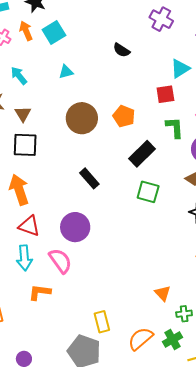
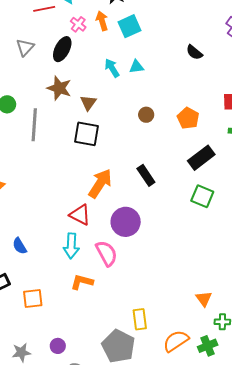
cyan arrow: (19, 76) -> (112, 68), moved
brown circle: (82, 118) -> (146, 115), size x0.5
orange arrow: (19, 190) -> (100, 183), moved, turned 44

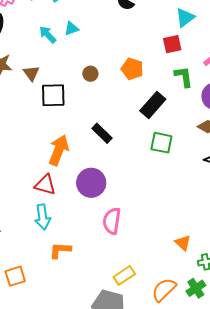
black square: (87, 134) -> (53, 95), moved
pink semicircle: (107, 253) -> (112, 221), moved, turned -132
yellow rectangle: (140, 319) -> (124, 275), turned 75

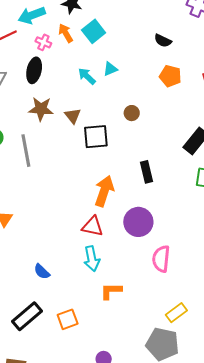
orange pentagon: (132, 69) -> (170, 76), moved
black rectangle: (102, 133) -> (147, 172), turned 35

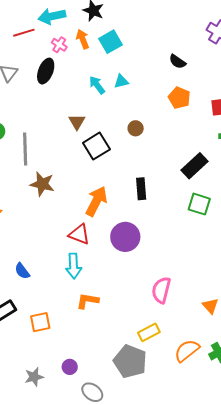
brown star: (41, 109) -> (42, 184), moved
black square: (96, 137) -> (96, 146), turned -36
pink semicircle: (161, 259) -> (161, 290), moved

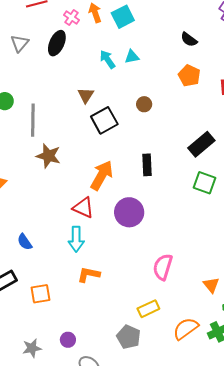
gray pentagon: (130, 361) -> (129, 337), size x0.7

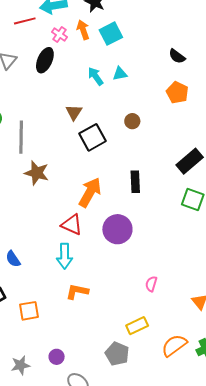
pink semicircle: (163, 267) -> (151, 284), size x0.6

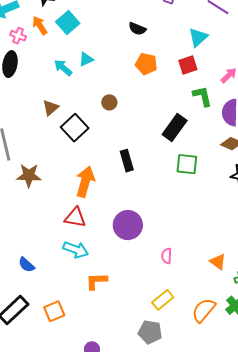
brown triangle: (74, 112) -> (51, 108), turned 30
purple circle: (117, 229) -> (128, 225), moved
cyan arrow: (65, 256) -> (76, 250), turned -55

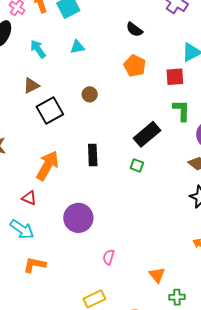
cyan arrow: (63, 68) -> (38, 49), moved
green square: (187, 164) -> (137, 165), moved, size x0.6
red triangle: (75, 217) -> (29, 198), size x0.7

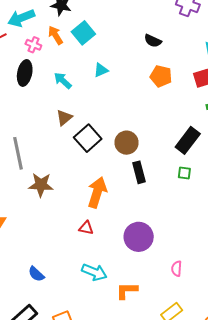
brown circle: (90, 94) -> (127, 143), moved, size x1.5
cyan arrow: (22, 229) -> (94, 272), moved
orange L-shape: (34, 265) -> (127, 291), moved

